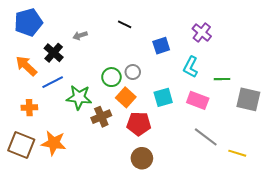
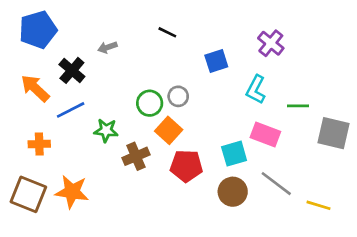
green star: (79, 97) -> (106, 130), size x0.7
cyan square: (163, 97) -> (234, 154), moved
brown circle: (142, 158) -> (233, 192), moved

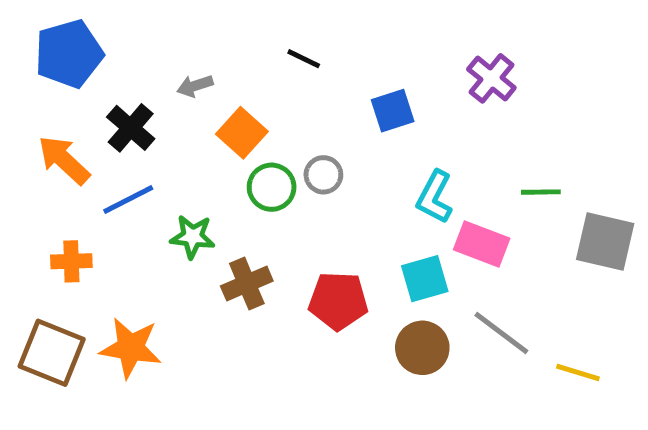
cyan L-shape: (256, 90) -> (435, 197), moved
orange square: (169, 130) -> (242, 133), moved

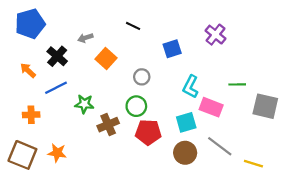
orange arrow: (64, 160) -> (28, 70), size x0.7
green circle: (272, 187) -> (136, 106), moved
orange star: (131, 348) -> (57, 153), size x0.7

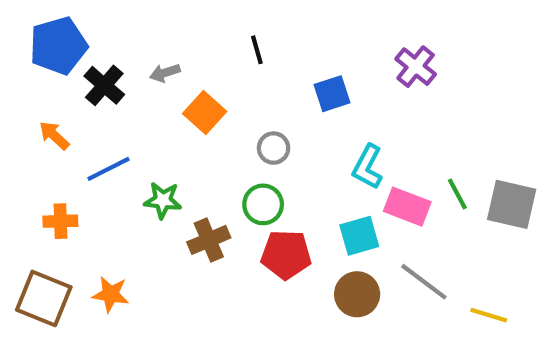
black line: (133, 26) -> (257, 50), turned 48
black cross: (57, 56) -> (104, 85), moved
green line: (237, 84) -> (457, 194), moved, turned 63

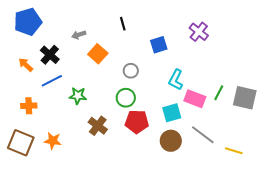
black cross: (104, 85) -> (50, 55), moved
green line: (457, 194) -> (219, 93), turned 56
brown cross: (209, 240) -> (98, 126), moved, turned -30

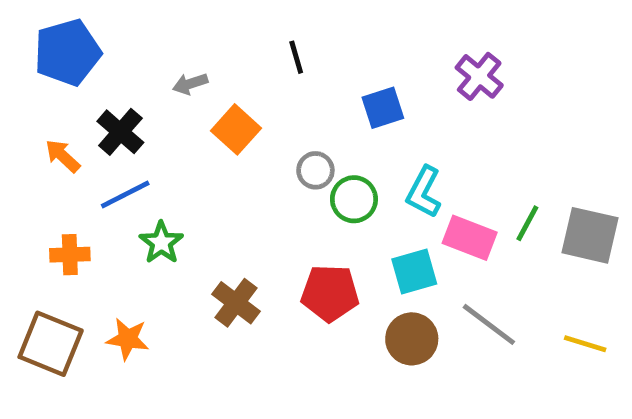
green star: (78, 96) -> (161, 243), moved, turned 30
green circle: (126, 98) -> (354, 199), moved
yellow line: (234, 151) -> (585, 344), moved

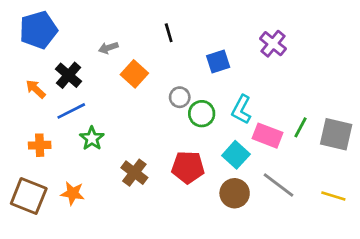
cyan square: (414, 271) -> (236, 155), turned -32

